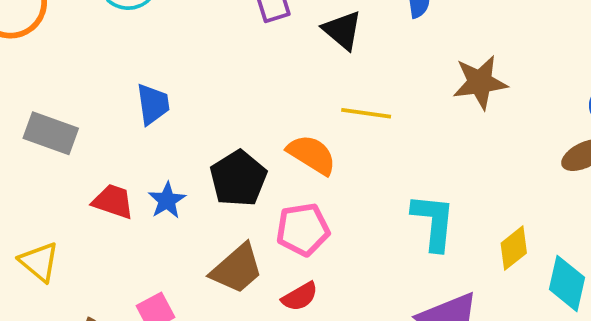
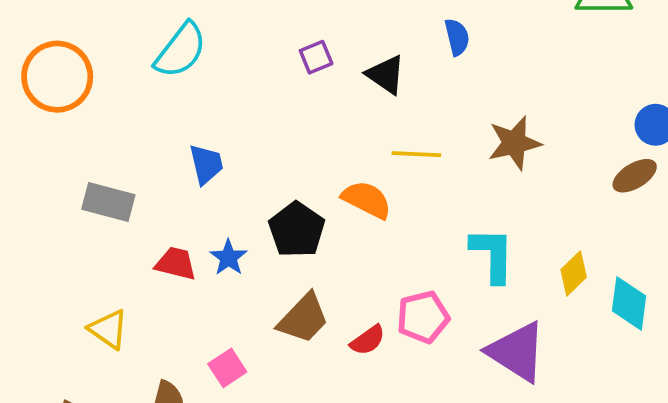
brown star: (480, 82) -> (514, 143), moved
pink pentagon: (303, 229) -> (423, 317), moved

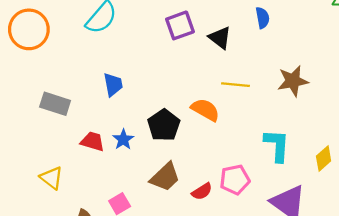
purple square: (316, 57) -> (180, 25), size x1.5

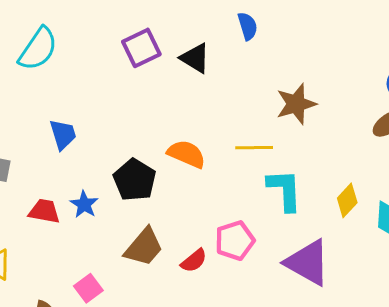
yellow line: (236, 85) -> (254, 148), moved

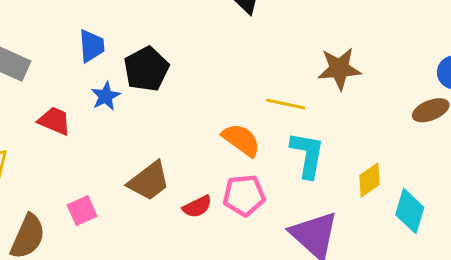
orange semicircle: (186, 154) -> (241, 140), moved
black pentagon: (135, 180) -> (146, 69), moved
blue star: (84, 204) -> (106, 96), moved

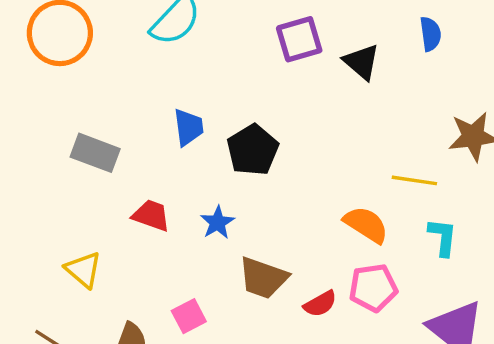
blue star: (106, 96) -> (217, 222), moved
cyan L-shape: (307, 155) -> (443, 237), size x0.7
brown trapezoid: (149, 181) -> (263, 278), turned 60

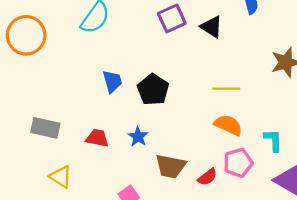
gray rectangle: (95, 153) -> (45, 128), moved
yellow line: (414, 180) -> (226, 89), moved
cyan L-shape: (443, 237) -> (273, 140), moved

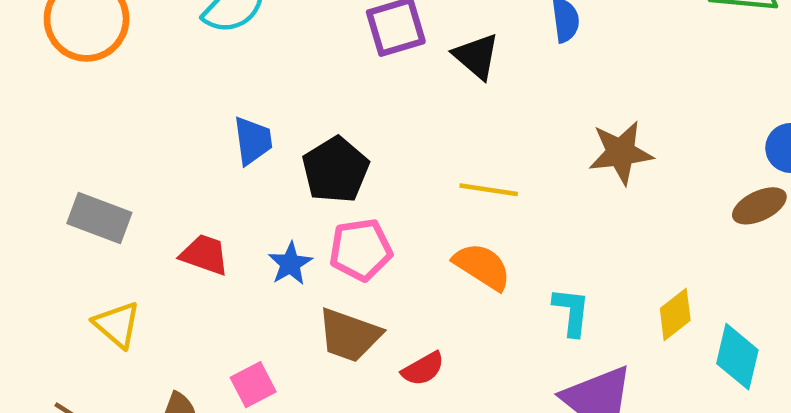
pink pentagon: (238, 163) -> (361, 250), moved

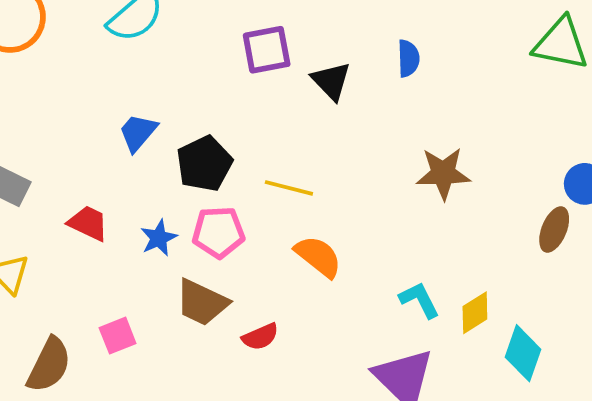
blue trapezoid: (253, 141) -> (138, 132), turned -138
yellow line: (489, 190) -> (289, 188), moved
brown ellipse: (759, 206) -> (554, 230), turned -48
cyan L-shape: (571, 312) -> (419, 300), moved, turned -39

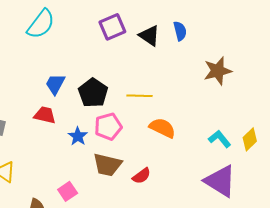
blue semicircle: (408, 58) -> (180, 31), moved
red trapezoid: (88, 223) -> (45, 115), moved

